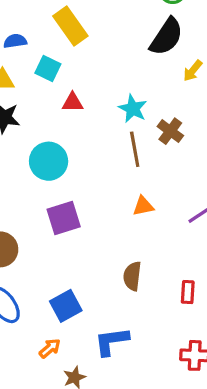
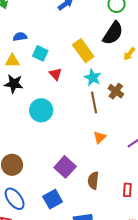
yellow rectangle: (70, 26) -> (83, 51), moved
red triangle: (73, 102) -> (56, 74), turned 48
orange triangle: (143, 206) -> (100, 137), turned -32
purple square: (64, 218) -> (65, 167), moved, turned -30

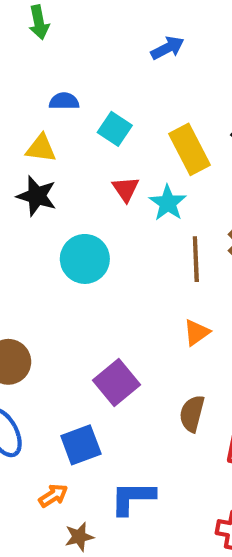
cyan square: (40, 53) -> (115, 129), moved
cyan star: (93, 77) -> (168, 203), moved
brown semicircle: (93, 180) -> (192, 414), moved

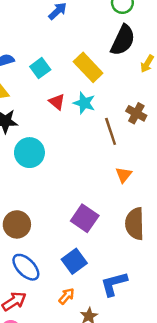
cyan square: (115, 129) -> (40, 68), turned 36
cyan circle: (85, 259) -> (29, 153), moved
brown semicircle: (192, 414) -> (135, 224), size x1.4

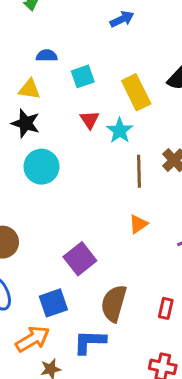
brown semicircle: (135, 224) -> (114, 303), moved
orange arrow: (66, 296) -> (33, 339), size x1.6

